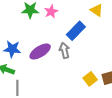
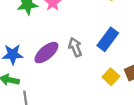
blue rectangle: (76, 31) -> (108, 39), moved

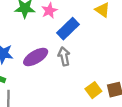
blue rectangle: (108, 39) -> (68, 29), moved

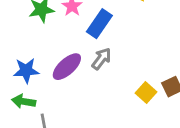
gray arrow: (64, 56) -> (101, 59), turned 60

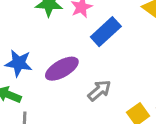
gray arrow: (101, 59) -> (99, 91), moved

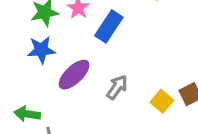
blue star: (19, 63) -> (41, 50), moved

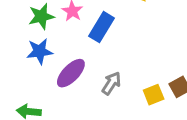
yellow square: (162, 101) -> (154, 95), turned 30

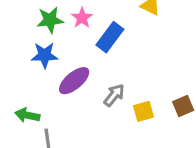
yellow square: (154, 95) -> (143, 111), moved

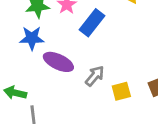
purple ellipse: (74, 81) -> (58, 62), turned 64

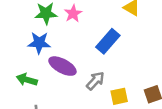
blue rectangle: (92, 23) -> (108, 41), moved
green arrow: (15, 93) -> (27, 80), moved

